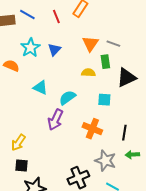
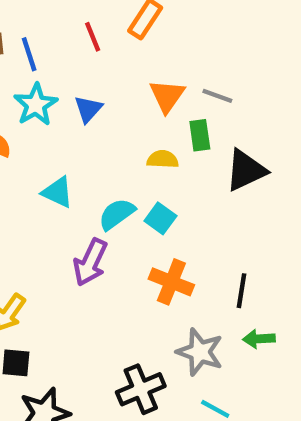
blue line: (27, 15) -> (29, 54), moved, turned 42
cyan square: (104, 100) -> (160, 218), moved, turned 32

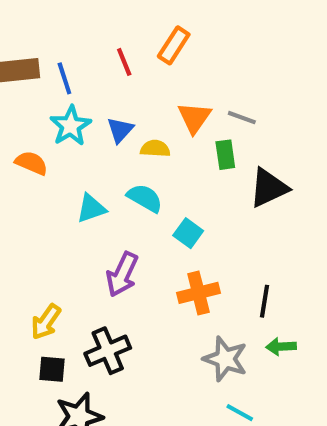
yellow semicircle: (163, 159) -> (155, 149), moved
cyan triangle: (58, 192) -> (91, 208), turned -44
cyan semicircle: (117, 214) -> (145, 198), moved, turned 66
orange cross: (171, 282) -> (198, 293), turned -36
black cross: (141, 389) -> (108, 351), moved

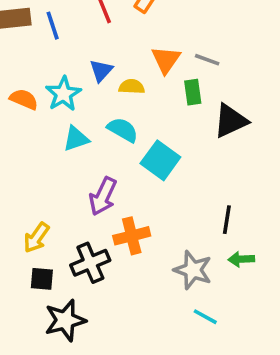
cyan star: (71, 126) -> (63, 94), moved
cyan square: (188, 233) -> (160, 160), size x1.5
orange cross: (198, 293) -> (132, 236), moved

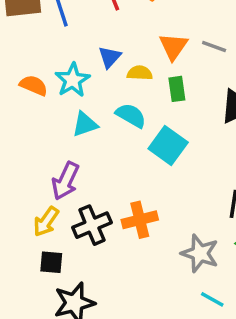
green rectangle: (193, 92) -> (177, 89), moved
purple arrow: (103, 196) -> (65, 181), moved
black cross: (90, 263) -> (92, 225), moved

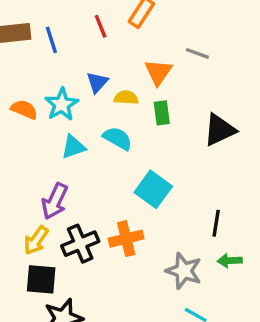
gray line: (214, 46) -> (197, 53), moved
cyan square: (168, 145) -> (153, 189), moved
black square: (51, 262) -> (41, 279), size x1.4

